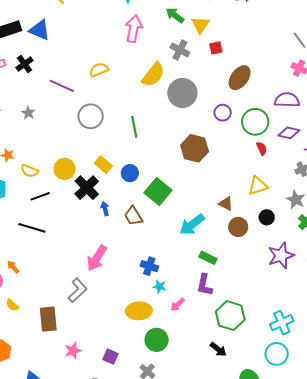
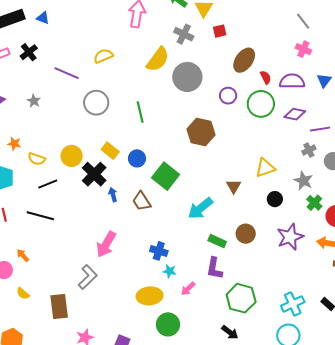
blue triangle: (40, 30) -> (43, 18), size x0.6
red semicircle: (262, 148) -> (266, 77), moved
brown triangle: (226, 204) -> (234, 186), turned 35
brown circle: (238, 227) -> (246, 234), moved

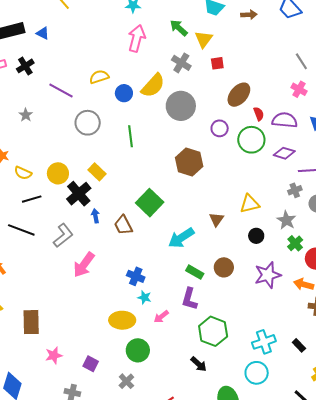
blue circle: (137, 158) -> (124, 93), moved
gray L-shape: (88, 277) -> (63, 235), moved

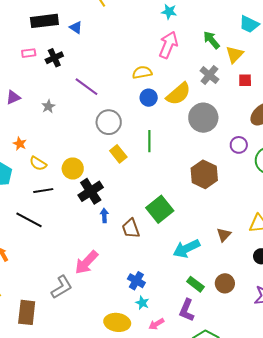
yellow semicircle: (99, 77) -> (142, 72), moved
yellow rectangle: (97, 172) -> (118, 154), moved
gray L-shape: (63, 235) -> (62, 287), moved

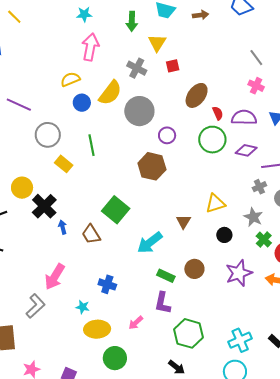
green arrow: (211, 40) -> (132, 21), moved, turned -126
purple circle: (239, 145) -> (167, 135), moved
cyan star: (142, 303) -> (83, 307), moved

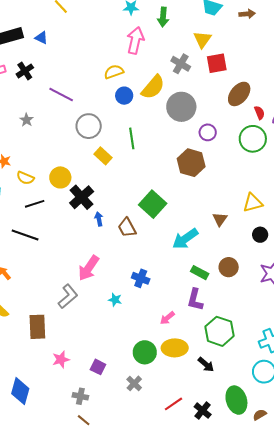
green arrow: (132, 21) -> (163, 17), moved
red square: (173, 66) -> (217, 63), size x1.5
yellow ellipse: (97, 329) -> (175, 348), moved

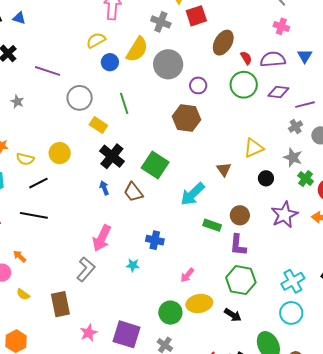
black cross: (82, 197) -> (112, 156), moved
purple L-shape: (195, 300) -> (238, 245), moved
purple square: (98, 367) -> (126, 334), size x1.8

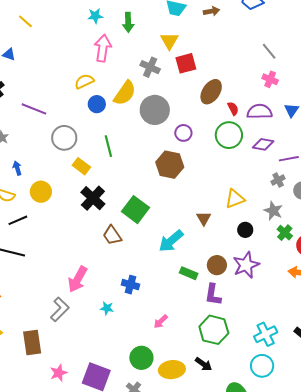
blue arrow: (104, 188) -> (17, 168), moved
purple star: (284, 215) -> (246, 265), moved
yellow ellipse: (199, 303) -> (172, 370), moved

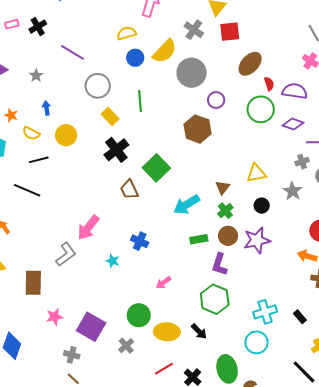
green cross: (285, 233) -> (225, 211), moved
green rectangle: (189, 273) -> (199, 239), turned -42

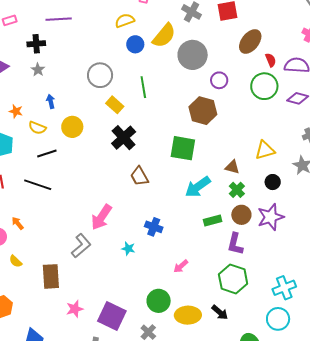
black cross: (38, 27) -> (36, 44), moved, turned 30
purple line: (72, 52) -> (59, 19), moved, turned -30
green square: (156, 168) -> (183, 148), moved, turned -32
brown triangle: (223, 187) -> (232, 167), turned -49

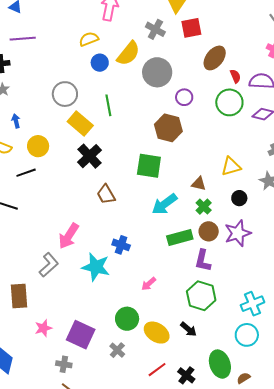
yellow rectangle: (115, 105) -> (80, 123), size x1.4
black line: (47, 154) -> (26, 173), moved
green rectangle: (213, 220) -> (180, 238), size x1.4
cyan star: (128, 249) -> (96, 267), size x2.0
yellow ellipse: (188, 315) -> (157, 333), turned 35

